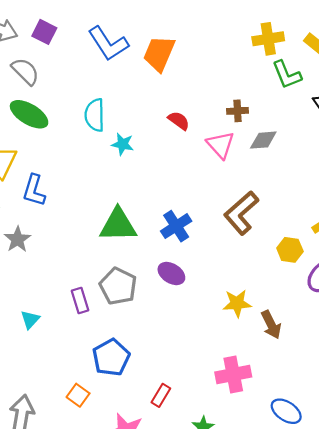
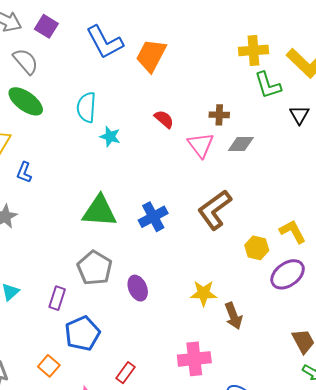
blue L-shape: (34, 190) -> (24, 172), size x0.7
purple ellipse: (171, 274) -> (138, 288), moved, turned 30
purple rectangle: (80, 301) -> (57, 298), moved, turned 30

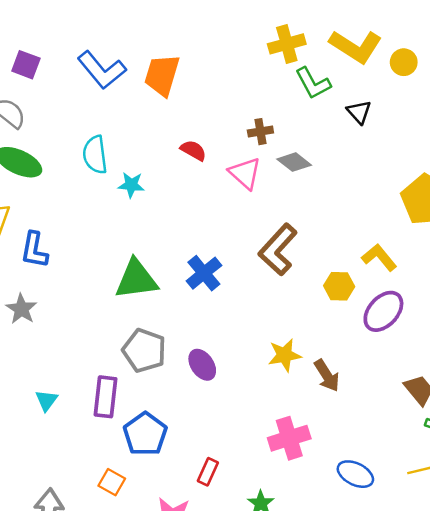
gray diamond: (241, 144) -> (294, 162), turned 48
blue L-shape: (24, 172) -> (34, 250), size x1.4
purple rectangle: (57, 298) -> (105, 397), size x1.4

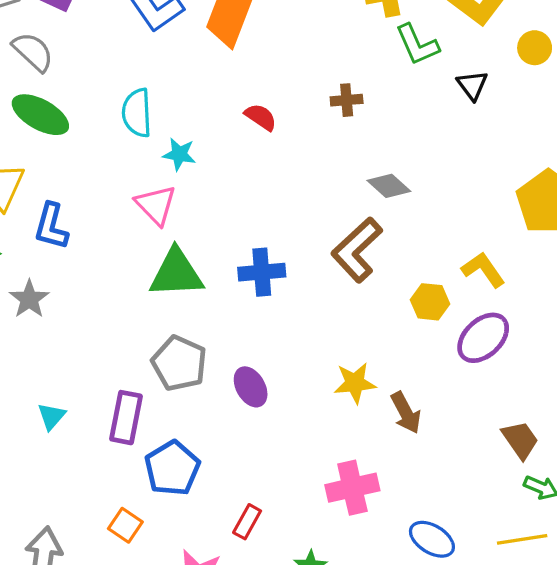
yellow circle: (404, 62) -> (535, 48), moved
gray diamond: (294, 162) -> (389, 186), moved
pink triangle: (245, 173) -> (156, 205), moved
blue cross: (204, 273) -> (262, 272), turned 30

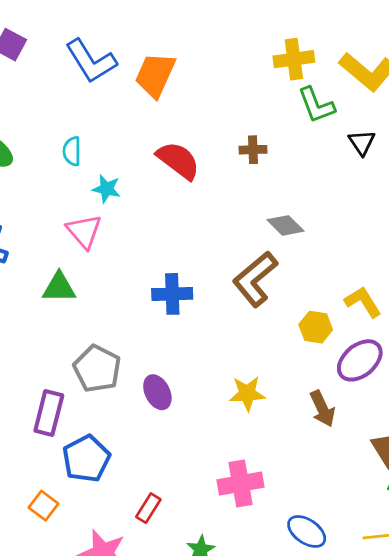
cyan semicircle: (137, 113) -> (72, 151), size x0.7
red semicircle: (261, 117) -> (178, 160), size x1.6
green triangle: (176, 273) -> (59, 288), moved, size x0.7
brown arrow: (406, 413) -> (322, 409), moved

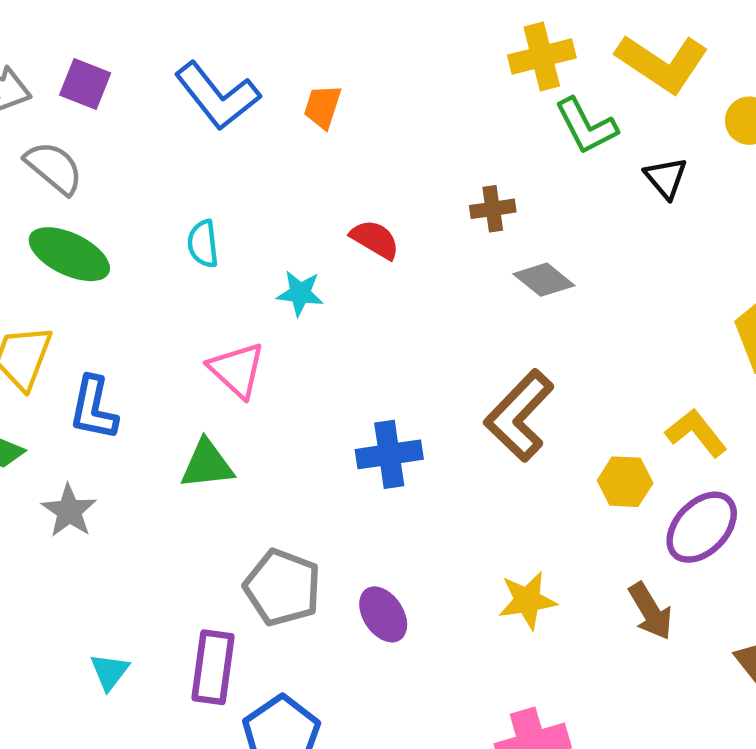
orange trapezoid: (155, 75) -> (323, 107), size x0.6
red semicircle: (178, 160) -> (375, 239), size x0.7
cyan star: (107, 189) -> (300, 293), moved
gray diamond: (285, 225) -> (544, 280), moved

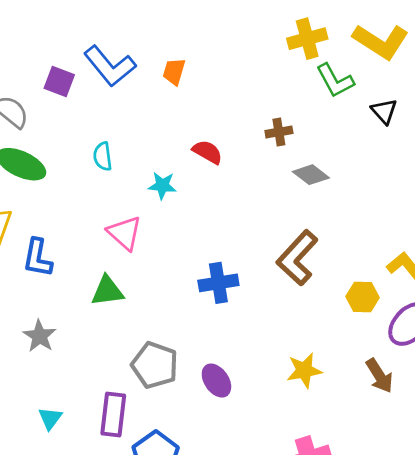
purple square: (85, 84) -> (59, 82), moved
gray star: (69, 511) -> (40, 336), moved

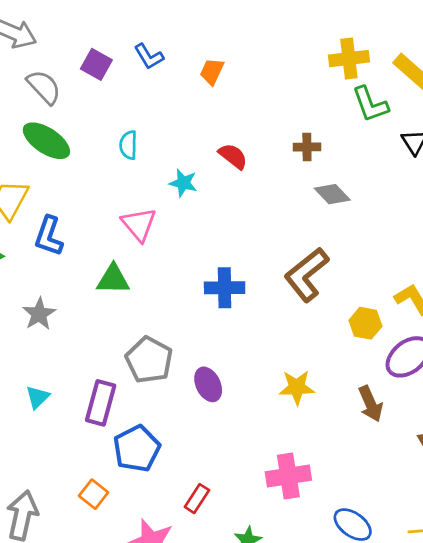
blue L-shape: (110, 66) -> (149, 56), size x0.6

